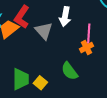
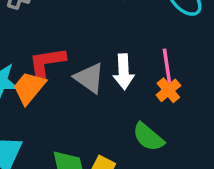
red L-shape: (22, 17) -> (47, 63), turned 60
white arrow: (65, 17) -> (124, 72), moved

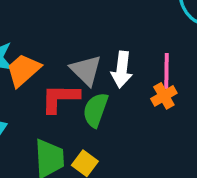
red L-shape: (47, 63) -> (60, 98), moved
green semicircle: (148, 137) -> (95, 110), moved, turned 60

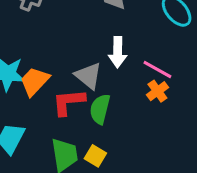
white arrow: (122, 70) -> (118, 52), moved
pink line: (166, 71) -> (157, 69), turned -56

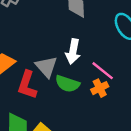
red L-shape: (69, 102) -> (27, 85), turned -76
green semicircle: (100, 109) -> (67, 84), moved, turned -95

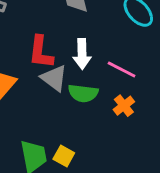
red L-shape: (27, 85) -> (41, 52), moved
orange cross: (100, 88) -> (124, 106), moved

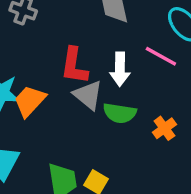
pink line: (122, 69) -> (161, 56), moved

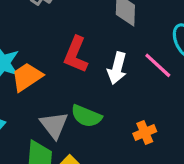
gray triangle: (88, 95) -> (54, 125), moved
green semicircle: (120, 113) -> (86, 116), moved

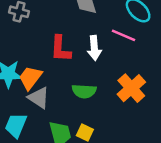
gray triangle: (54, 125) -> (39, 98), moved
orange cross: (145, 133) -> (131, 88), size x1.6

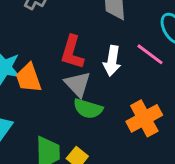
orange trapezoid: (30, 78) -> (29, 78), turned -70
gray triangle: (39, 98) -> (78, 84), moved

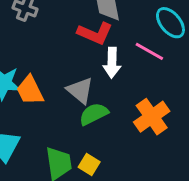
red L-shape: (72, 52) -> (95, 33), moved, turned -76
green semicircle: (88, 109) -> (94, 114), turned 144

